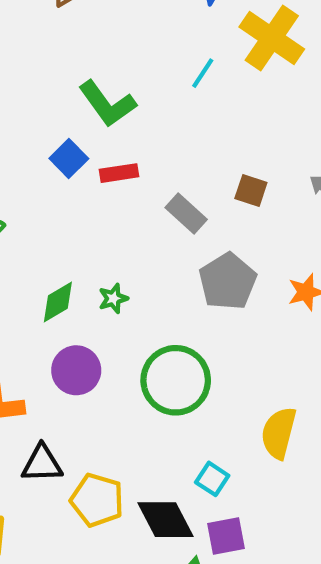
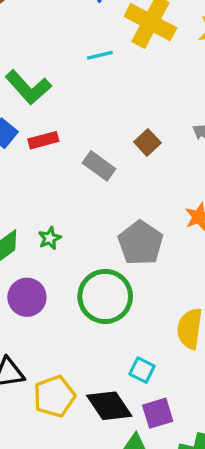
cyan line: (203, 73) -> (100, 55), turned 50
brown square: (251, 190) -> (147, 142), turned 35
gray pentagon: (228, 281) -> (141, 243), moved
yellow pentagon: (97, 500) -> (54, 396), turned -30

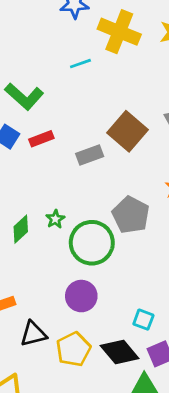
brown square: (147, 142) -> (127, 131), size x1.8
gray rectangle: (99, 166) -> (90, 155), turned -50
green circle: (105, 296) -> (92, 243), moved
purple circle: (27, 297) -> (81, 296), moved

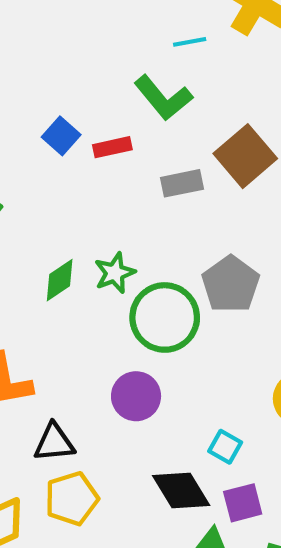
green L-shape: (24, 96) -> (163, 98), moved
green star: (55, 219) -> (115, 273), size x1.4
yellow pentagon: (73, 349) -> (72, 499), moved

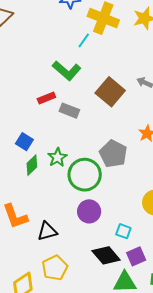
cyan line: (190, 42) -> (84, 40), moved, turned -35
blue square: (61, 136) -> (24, 142), moved
gray rectangle: (182, 183) -> (69, 111), moved, turned 42
purple circle: (136, 396) -> (89, 211), moved
black triangle: (54, 443) -> (47, 231), moved

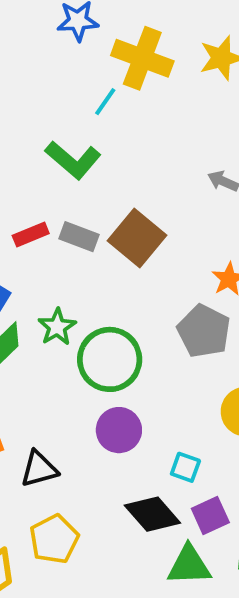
brown square: (110, 92) -> (137, 238), moved
red rectangle: (46, 98) -> (31, 235), moved
gray pentagon: (113, 154) -> (204, 331), moved

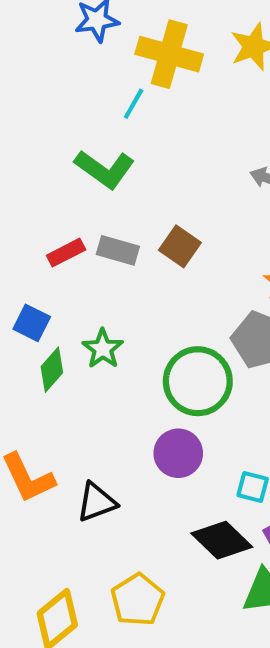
brown square: (137, 238) -> (180, 246), size x0.7
green circle: (110, 359) -> (198, 381), moved
yellow pentagon: (54, 539) -> (138, 600), moved

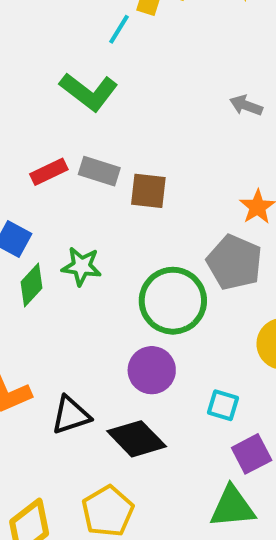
brown square: (180, 246) -> (148, 191), moved, turned -30
green star: (103, 349) -> (82, 266), turned -30
black diamond: (222, 540) -> (137, 439), moved

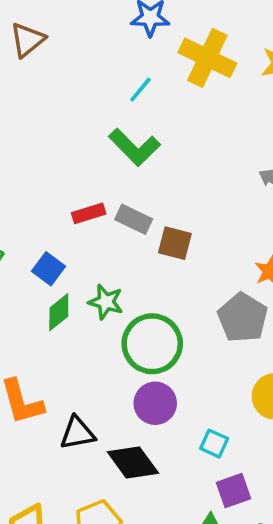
cyan line: (119, 29) -> (140, 90), moved
green circle: (173, 301) -> (152, 344), moved

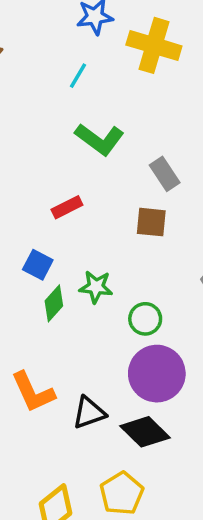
cyan line: (140, 90) -> (78, 76), moved
gray rectangle: (134, 219) -> (165, 174), moved, turned 40
green circle: (152, 344) -> (145, 319), size x0.6
purple circle: (155, 403) -> (157, 374), size x1.4

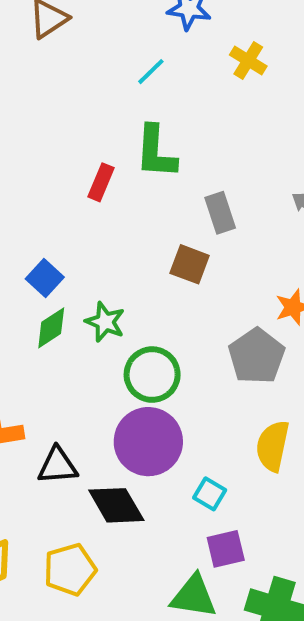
yellow cross: (154, 45) -> (248, 61), size x0.6
green L-shape: (100, 139) -> (156, 152), turned 42
red rectangle: (67, 207) -> (101, 182), moved, turned -56
green circle: (145, 319) -> (152, 375), size x1.4

